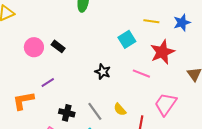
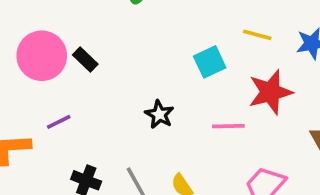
pink circle: (34, 47) -> (42, 56), size x1.4
pink line: (141, 74) -> (228, 126), turned -30

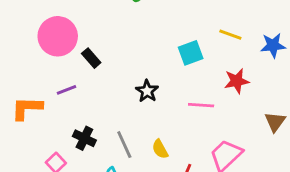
black rectangle: (85, 60) -> (91, 58), moved
red star: (270, 92) -> (237, 81), size x0.7

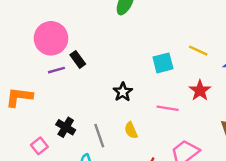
red star: (237, 81) -> (200, 90), turned -30
purple line: (67, 90) -> (56, 70), moved
yellow semicircle: (160, 149) -> (131, 130), moved

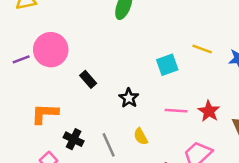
black rectangle: (78, 59) -> (88, 79), moved
purple line: (56, 70) -> (21, 59), moved
red star: (200, 90) -> (209, 111), moved
orange L-shape: (19, 97) -> (45, 114), moved

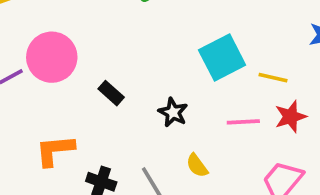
yellow line: (202, 49) -> (273, 78), moved
cyan square: (167, 65) -> (222, 57), size x1.4
red star: (209, 111) -> (291, 117), turned 30

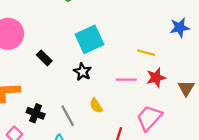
cyan square: (222, 57) -> (90, 39), moved

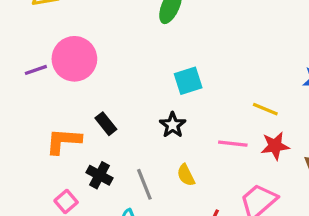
cyan square: (90, 39) -> (188, 81), size x0.7
black rectangle: (44, 58) -> (106, 124), moved

